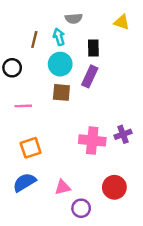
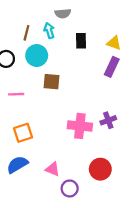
yellow triangle: (122, 22) -> (114, 43), moved
cyan circle: (60, 64) -> (37, 56), moved
purple rectangle: (90, 76) -> (112, 67), moved
pink triangle: (63, 187) -> (53, 169), turned 35

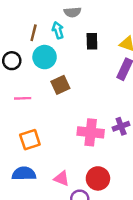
brown square: (51, 82) -> (60, 85), turned -30
blue semicircle: (17, 165) -> (24, 174), turned 30
red circle: (100, 169) -> (98, 178), moved

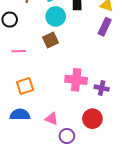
cyan circle: (45, 57) -> (56, 16), moved
purple cross: (121, 126) -> (102, 88), moved, turned 32
red circle: (98, 178) -> (92, 119), moved

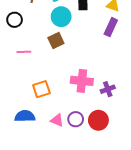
orange square: (25, 86) -> (41, 89), moved
purple cross: (102, 88) -> (108, 89), turned -32
purple circle: (67, 136) -> (76, 119), moved

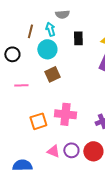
cyan circle: (61, 17) -> (47, 49), moved
pink cross: (82, 81) -> (65, 114), moved
blue semicircle: (25, 116) -> (22, 165), moved

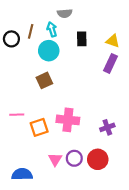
black circle: (12, 54) -> (11, 39), moved
brown square: (52, 74) -> (44, 80), moved
pink line: (21, 85) -> (17, 115), moved
pink triangle: (53, 151) -> (55, 159), turned 40

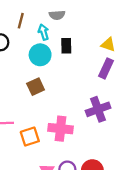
brown line: (31, 31) -> (21, 21), moved
black rectangle: (82, 39) -> (66, 46), moved
purple cross: (107, 127) -> (98, 109), moved, size x1.5

